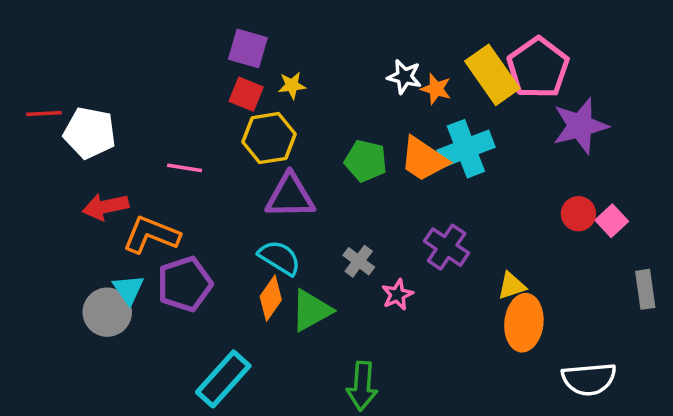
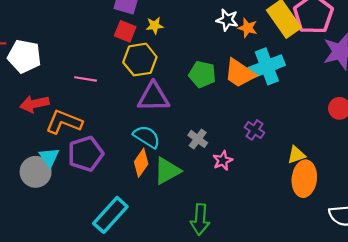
purple cross: (447, 247) -> (254, 130), size x0.7

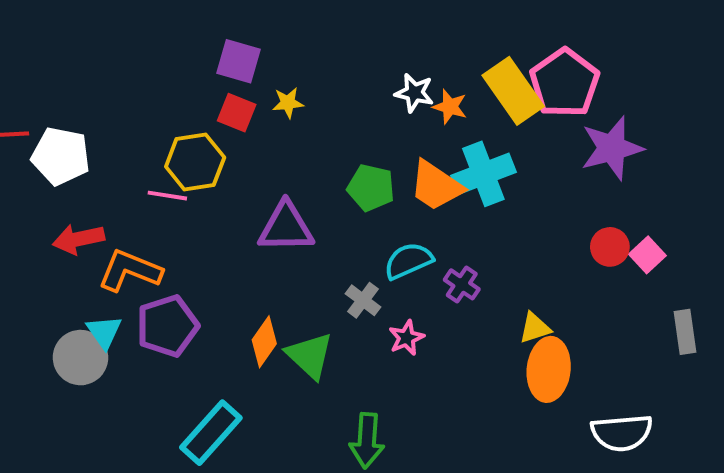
yellow hexagon: (140, 60) -> (195, 162), moved
cyan semicircle: (147, 137) -> (408, 261), moved, turned -56
green triangle: (167, 171) -> (310, 356), turned -48

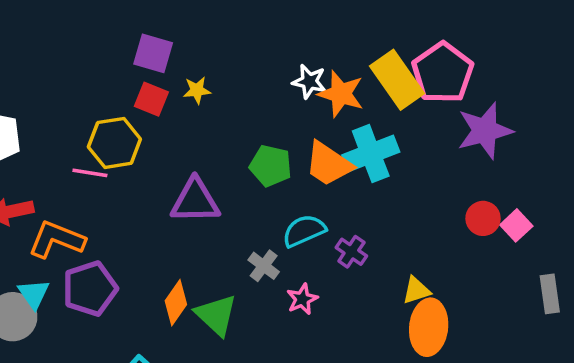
orange star: (450, 107) -> (341, 94), size x1.5

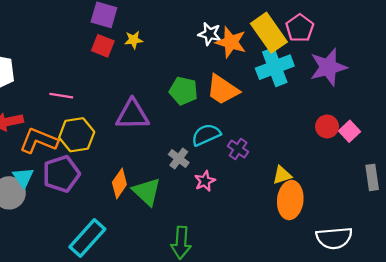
pink pentagon: (443, 73) -> (300, 28), size x0.7
yellow hexagon: (114, 143) -> (77, 135), moved
cyan cross: (371, 153) -> (275, 67), moved

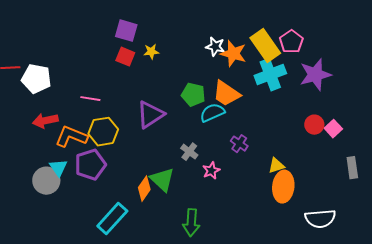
purple triangle: (132, 115) -> (150, 115), turned -32
cyan semicircle: (206, 135) -> (212, 113), moved
orange diamond: (119, 183) -> (144, 189), moved

